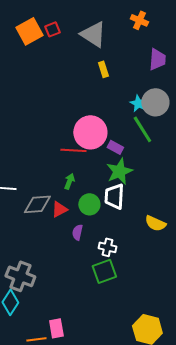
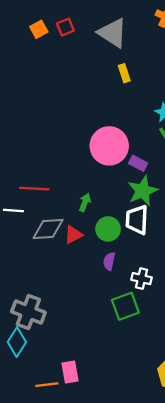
orange square: (29, 31) -> (39, 29), size x0.6
red line: (73, 150) -> (34, 189), moved
purple semicircle: (77, 232) -> (109, 261), moved
white cross: (107, 247) -> (142, 279), moved

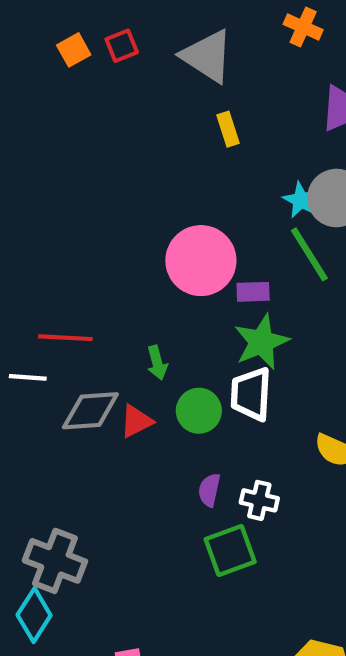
purple rectangle: (138, 163) -> (253, 292), turned -30
green arrow: (85, 202) -> (157, 363), turned 144
purple semicircle: (109, 261) -> (209, 490), moved

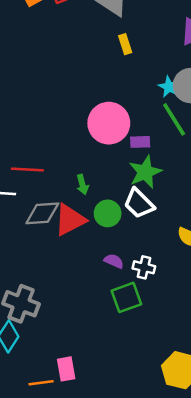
white trapezoid: (251, 394) -> (139, 203), turned -48
red triangle: (136, 421) -> (70, 220), size x1.6
purple semicircle: (209, 490) -> (114, 261), turned 102

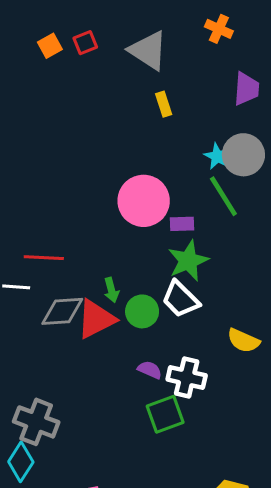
green arrow: (82, 185) -> (111, 290), moved
white cross: (144, 267) -> (187, 377), size x1.4

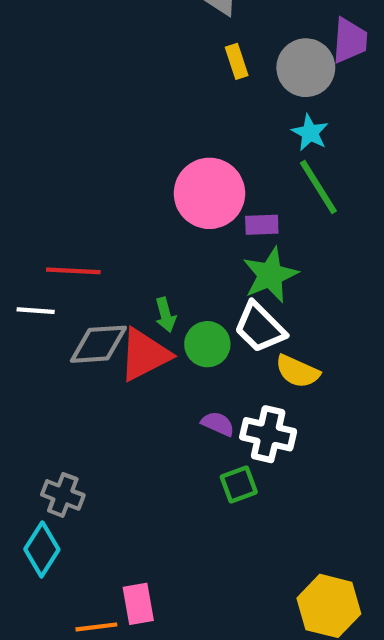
gray circle: (243, 155) -> (306, 68), moved
yellow semicircle: (243, 341) -> (297, 371), moved
green square: (165, 414) -> (239, 484), size x0.7
gray cross: (36, 422) -> (63, 495), size x0.7

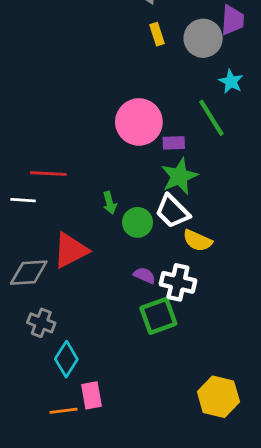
cyan star: (310, 133) -> (231, 81), moved
gray diamond: (98, 344) -> (29, 273), moved
red triangle: (145, 355) -> (71, 250), moved
green square: (239, 484) -> (158, 316), size x1.5
cyan diamond: (42, 549) -> (66, 359), moved

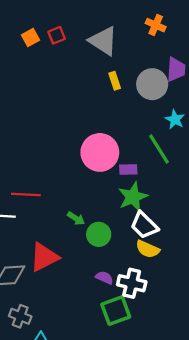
green arrow: (110, 203) -> (76, 218), turned -42
white trapezoid: (172, 211) -> (144, 225), moved

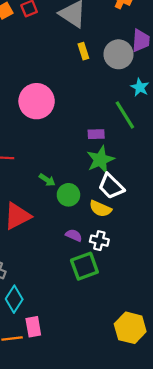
pink circle: (100, 152) -> (37, 101), moved
yellow semicircle: (148, 249) -> (100, 209), moved
white cross: (132, 283) -> (99, 241), size x0.7

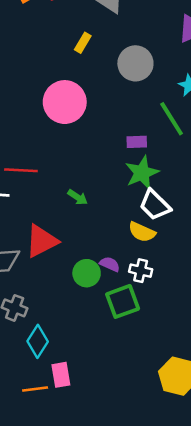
yellow rectangle: (83, 51) -> (83, 43), moved, turned 49
gray circle: (118, 54) -> (135, 63), moved
green circle: (68, 195) -> (87, 273), moved

